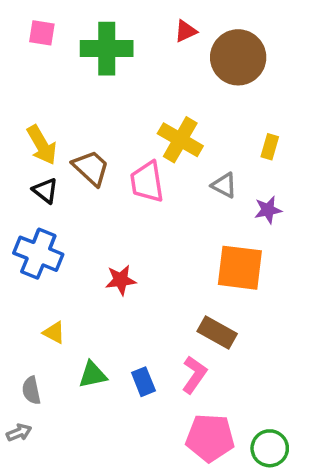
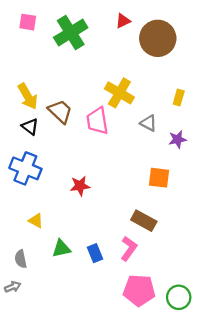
green cross: (107, 49) -> (71, 33), turned -32
orange square: (240, 268) -> (159, 178), size x0.7

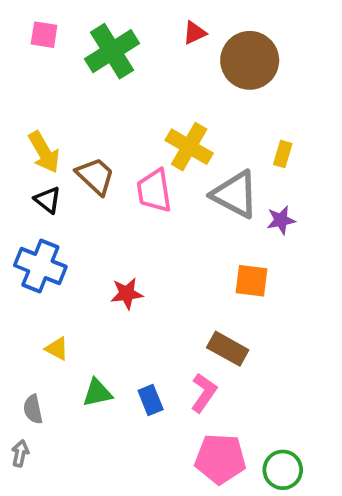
gray triangle: (148, 123) -> (235, 194), size x1.8
gray arrow: (13, 287) -> (20, 453), turned -56

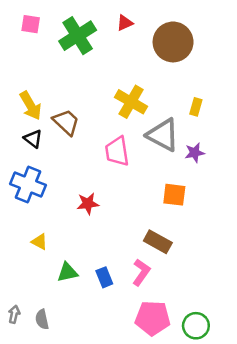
red triangle: (195, 33) -> (125, 23), moved
pink trapezoid: (154, 191) -> (117, 151), moved
gray semicircle: (33, 409) -> (42, 319), moved

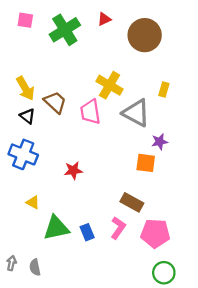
pink trapezoid: (117, 151) -> (90, 112), moved
purple star: (195, 153) -> (160, 142), moved
green triangle: (67, 272) -> (56, 228), size x1.5
pink pentagon: (153, 318) -> (155, 233), moved

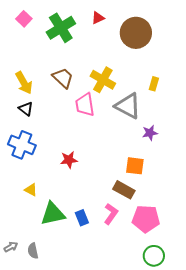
pink square: (25, 20) -> (24, 19), turned 35
brown trapezoid: (55, 102) -> (63, 78), moved
orange square: (146, 163) -> (135, 166), moved
gray arrow: (11, 263) -> (11, 247), turned 48

